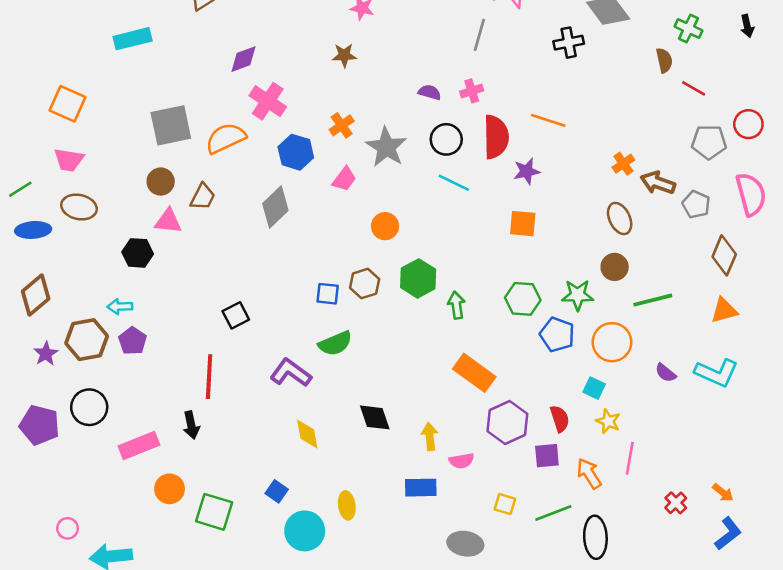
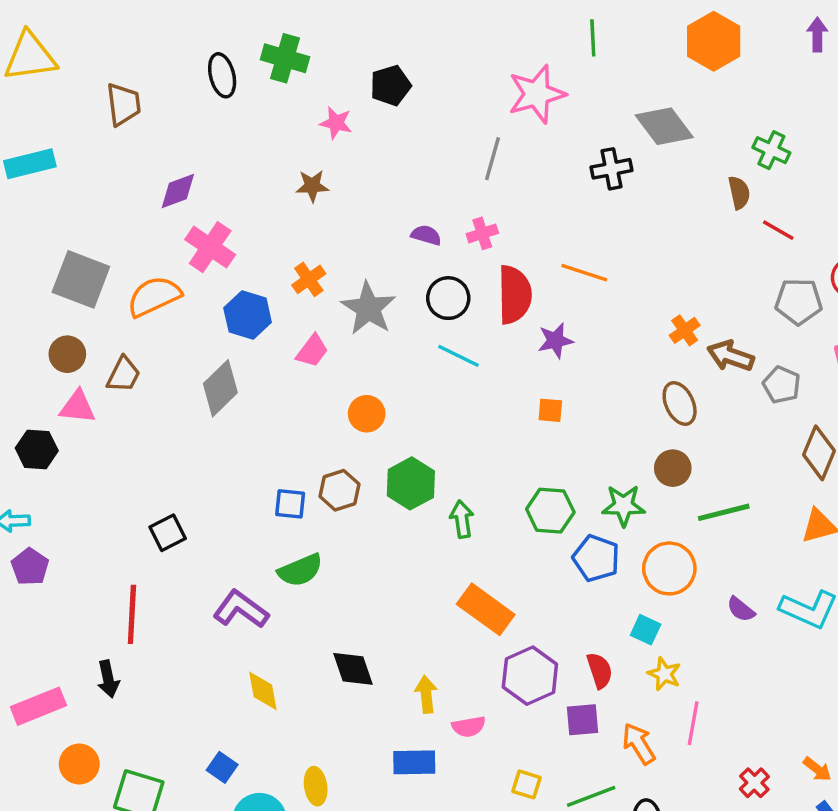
gray square: (171, 125) -> (81, 279), turned 33
orange square: (523, 224) -> (550, 410), size x0.7

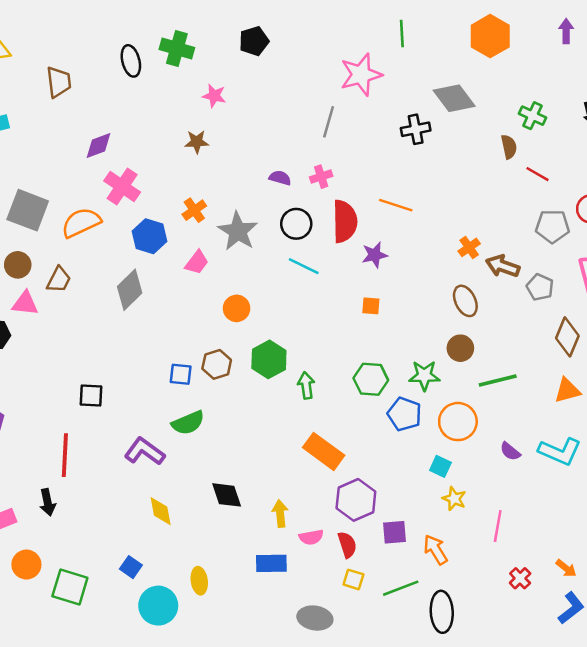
black pentagon: (390, 85) -> (254, 41), moved
black square: (168, 533) -> (91, 395), turned 30
red semicircle: (600, 671) -> (347, 545), moved
pink line: (693, 723) -> (498, 526), moved

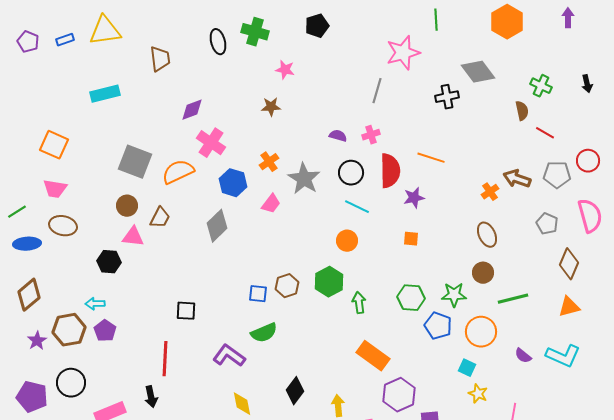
brown arrow: (503, 266) -> (517, 179), moved
orange circle: (237, 308) -> (347, 241), moved
black diamond: (227, 495) -> (295, 391), turned 56

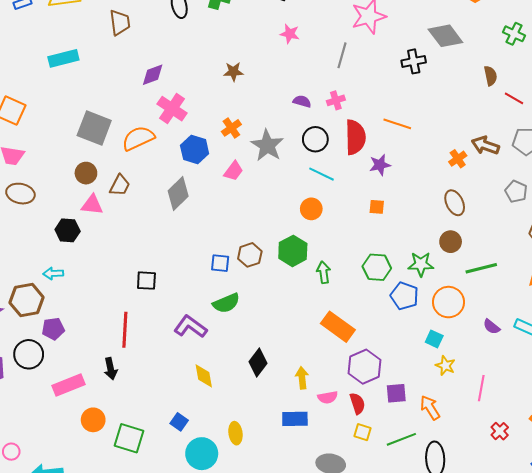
pink star: (285, 70) -> (290, 34), moved
green cross: (541, 86) -> (514, 34), moved
purple pentagon: (105, 331) -> (53, 329), moved, turned 30

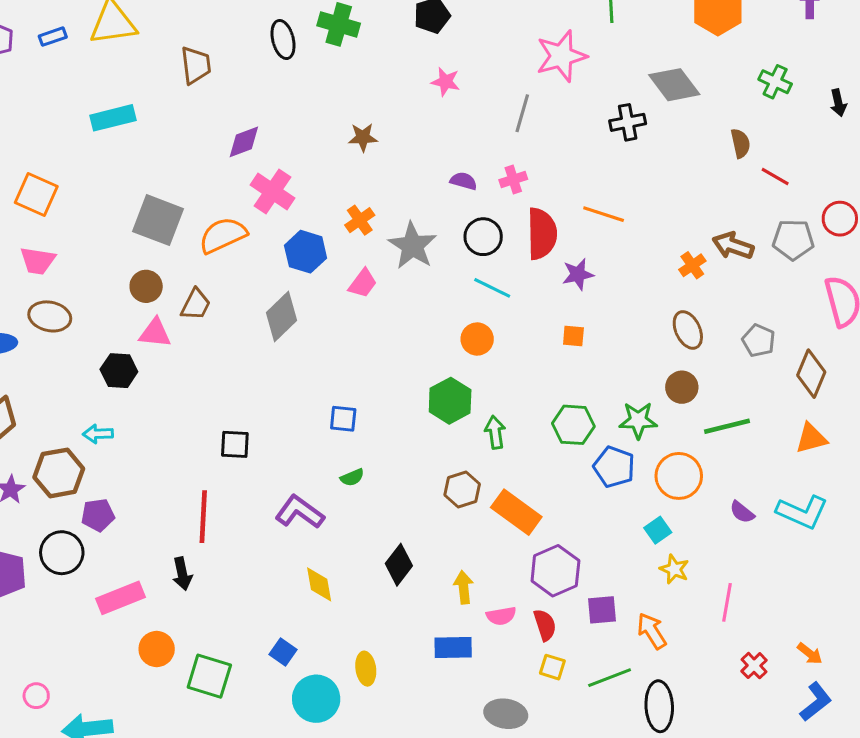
gray pentagon: (516, 191) -> (759, 341), moved
brown hexagon: (250, 255) -> (462, 489), moved
green semicircle: (226, 303) -> (352, 477), size x0.6
cyan square: (434, 339) -> (658, 530), turned 30

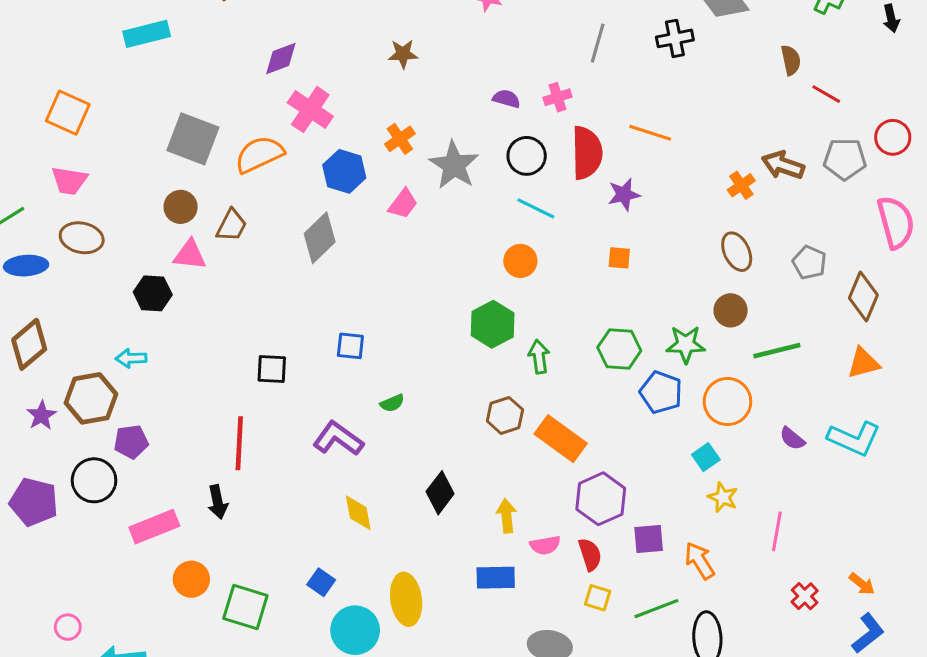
gray line: (522, 113) -> (598, 43), moved
blue square: (343, 419) -> (350, 346), moved
yellow ellipse: (366, 669) -> (406, 599), size x1.5

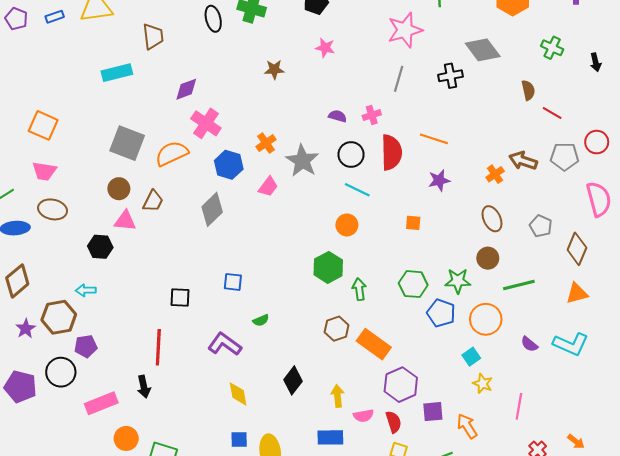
cyan rectangle: (147, 34) -> (117, 73), moved
brown star: (403, 54) -> (274, 70), moved
purple star: (624, 195) -> (439, 180), moved
blue square: (321, 582) -> (239, 439), moved, turned -36

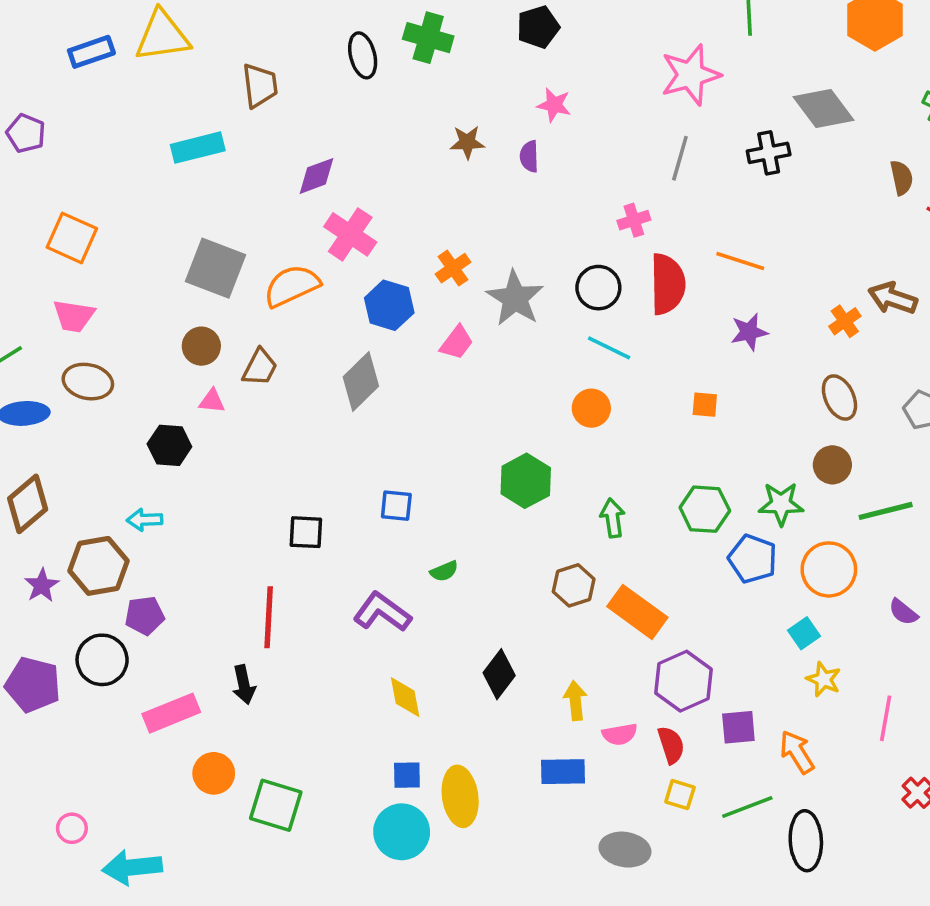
blue rectangle: (55, 17) -> (91, 52), size x1.4
purple pentagon: (16, 19) -> (26, 133), moved
purple semicircle: (338, 116) -> (529, 156), moved, turned -108
pink triangle: (125, 221) -> (212, 401), size x0.7
green hexagon: (328, 267) -> (526, 481), moved

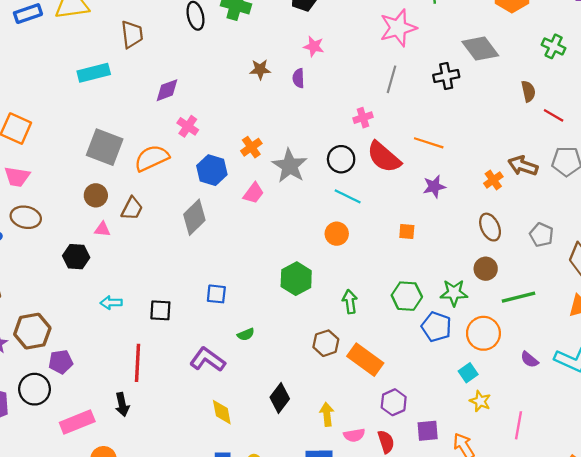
pink cross: (350, 234) -> (188, 126), size x0.7
red semicircle: (668, 284) -> (384, 157), turned 132
cyan arrow: (145, 520) -> (111, 303), moved
purple hexagon: (683, 681) -> (394, 402), size x0.7

